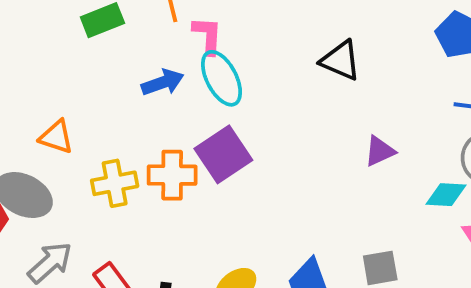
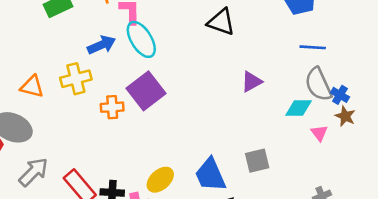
orange cross: (172, 175) -> (112, 107), size x0.7
yellow cross: (115, 183) -> (76, 79), moved

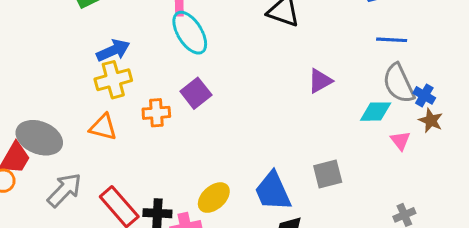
blue arrow: (102, 45) -> (113, 50), moved
orange triangle: (32, 87) -> (103, 127), moved
purple square: (146, 91) -> (196, 93), size x0.7

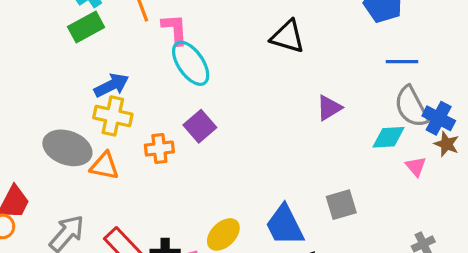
yellow cross: (113, 80) -> (113, 116), turned 30
blue cross: (424, 95) -> (439, 118), size x1.4
gray ellipse: (39, 138) -> (67, 148), moved

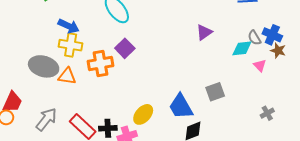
blue arrow: (111, 85) -> (69, 26), turned 55
gray semicircle: (411, 107) -> (254, 38), moved, size x0.6
orange cross: (159, 149) -> (101, 64), size x1.4

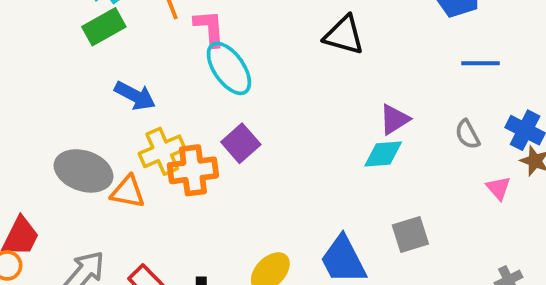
gray semicircle: (254, 38) -> (467, 134), moved
yellow cross: (71, 45) -> (162, 151), moved, turned -35
cyan diamond: (242, 48) -> (383, 154), moved

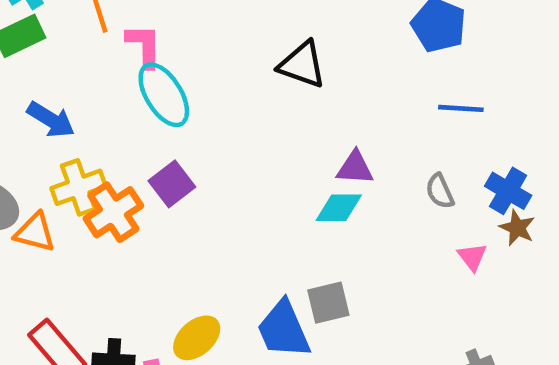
purple triangle: (394, 119) -> (355, 168), turned 32
orange cross: (193, 170) -> (113, 212), turned -30
gray square: (410, 235) -> (328, 303), moved

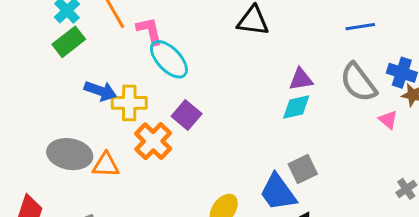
yellow cross: (79, 187) -> (129, 103), moved, turned 32
gray semicircle: (440, 191) -> (358, 82), size x1.8

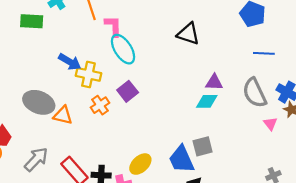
green rectangle: (69, 42) -> (32, 21), moved, turned 30
orange cross: (153, 141) -> (100, 105), size x0.7

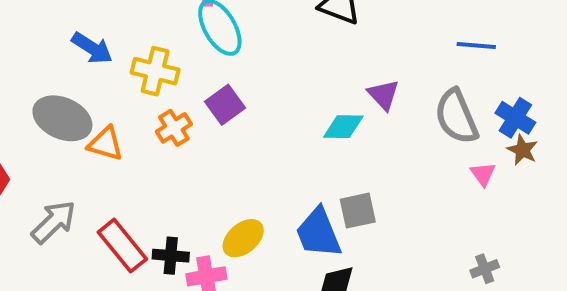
blue arrow: (70, 62) -> (92, 48), moved
purple triangle: (214, 82) -> (383, 95), turned 42
cyan diamond: (207, 101) -> (343, 127), moved

